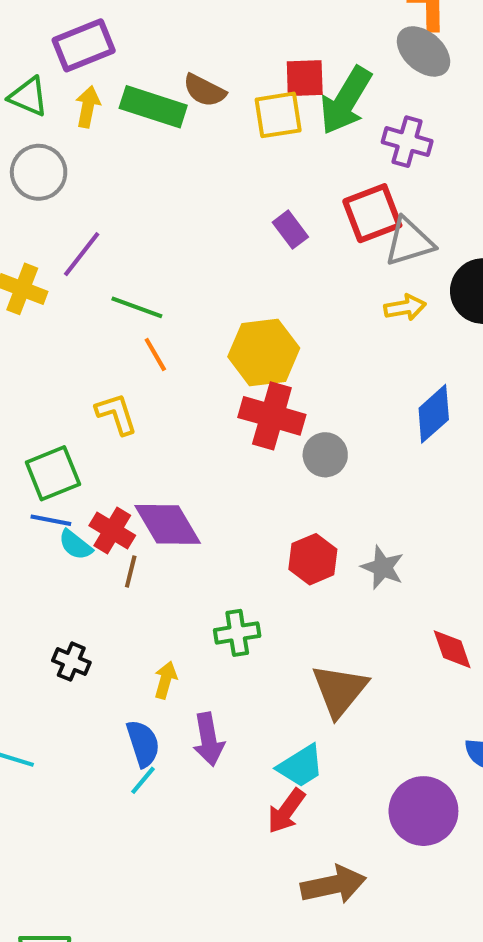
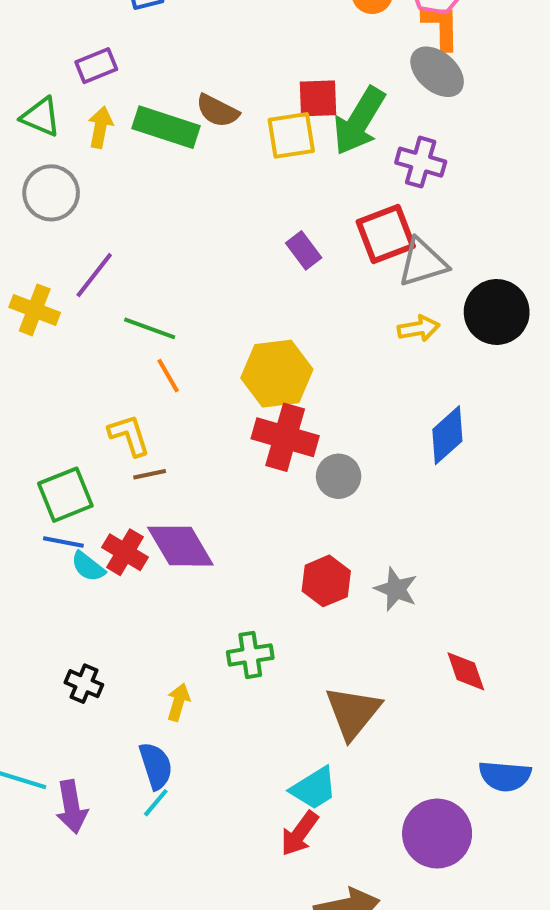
purple rectangle: (84, 45) -> (96, 66), size x0.7
brown line: (131, 572) -> (150, 474), moved, turned 64
purple arrow: (209, 739) -> (72, 807), moved

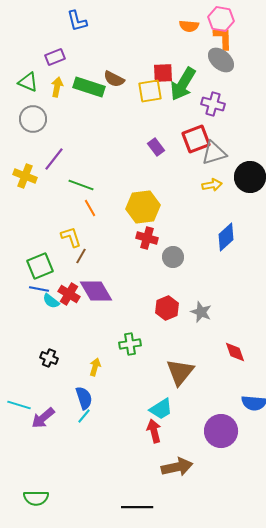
red cross: (285, 437) -> (147, 238), size x0.7
brown line: (150, 474) -> (81, 256), turned -49
purple arrow: (72, 807) -> (43, 418), turned 60
red arrow: (300, 834) -> (154, 431), turned 130

